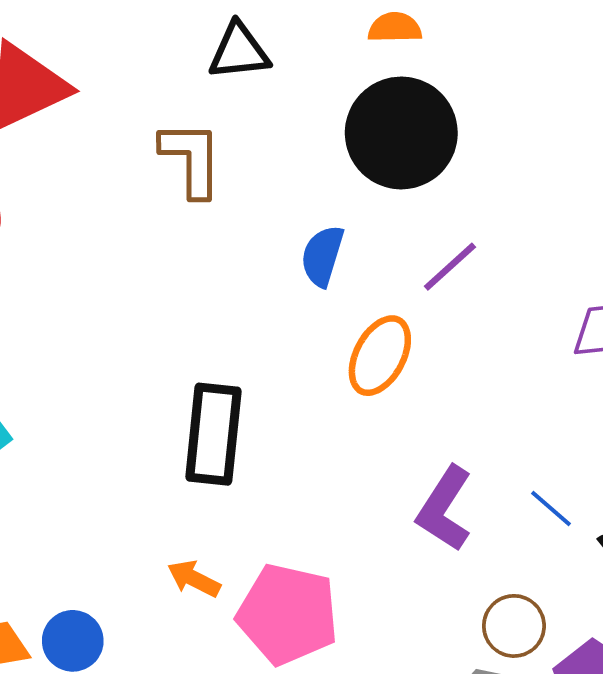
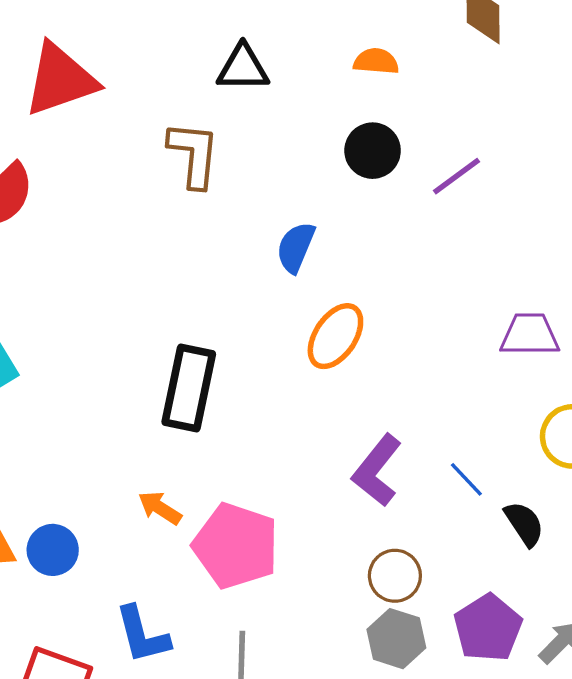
black circle: (401, 133) -> (373, 151), size x0.6
purple line: (450, 267) -> (456, 176), moved
brown circle: (514, 626) -> (395, 576), moved

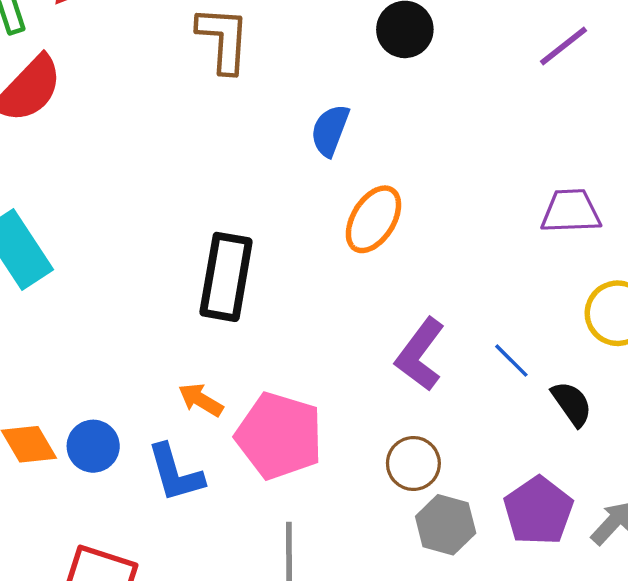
purple line: (456, 176) -> (563, 46), moved
brown circle: (395, 576) -> (413, 463), moved
blue L-shape: (142, 635) -> (175, 473), moved

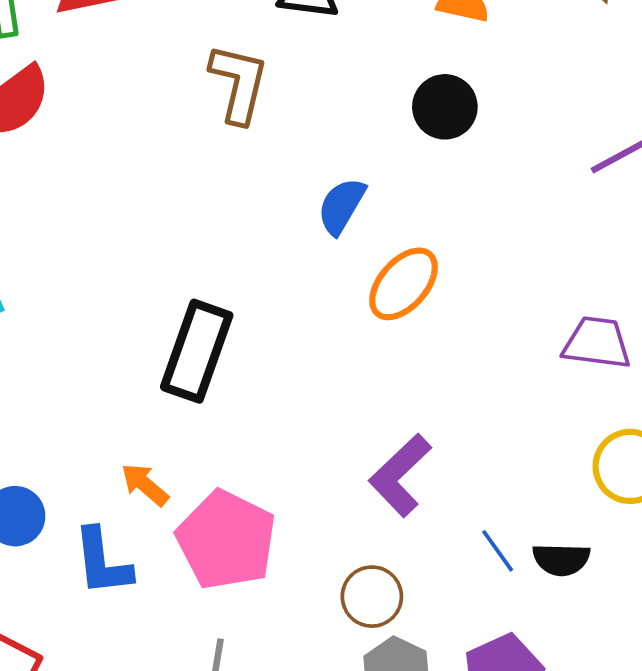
orange ellipse: (373, 219) -> (404, 284), moved
blue line: (511, 361) -> (498, 551), moved
black semicircle: (572, 404) -> (561, 559), turned 117

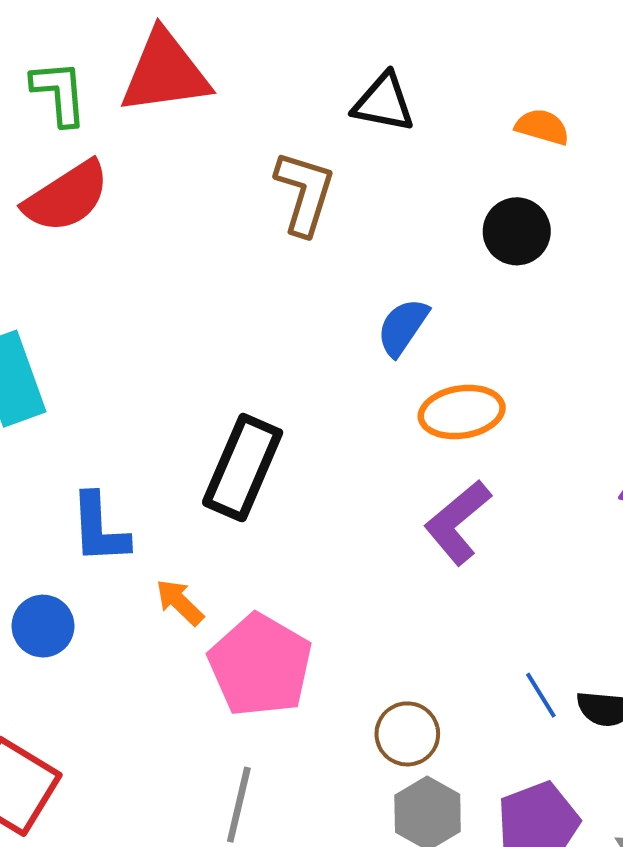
orange ellipse: (404, 284) -> (462, 412), turned 36
purple L-shape: (400, 475) -> (458, 522), moved
blue L-shape: (102, 562) -> (99, 529), moved

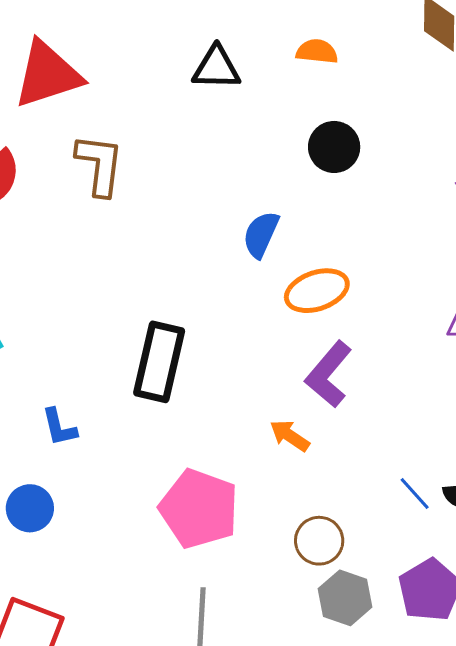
orange semicircle: (542, 127) -> (317, 52), moved
brown L-shape: (305, 193) -> (100, 165), moved
blue L-shape: (99, 529) -> (59, 427), size x0.7
orange arrow: (180, 602) -> (290, 436), moved

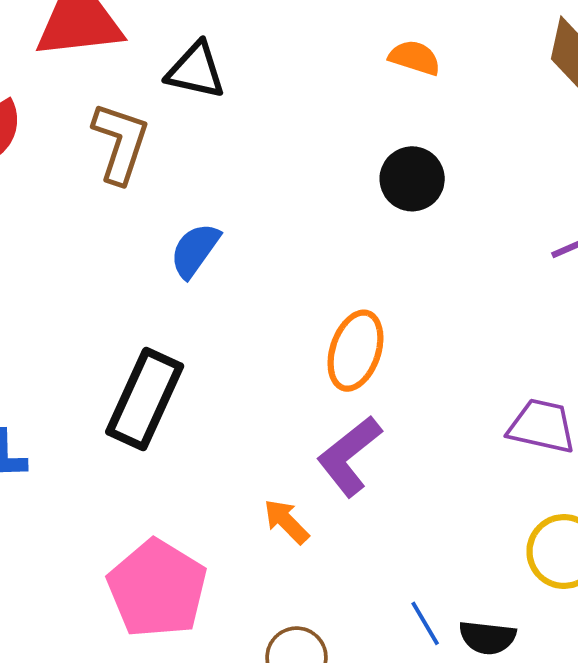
black triangle: (216, 68) -> (196, 70), moved
blue semicircle: (261, 234) -> (195, 250), moved
orange ellipse: (317, 291) -> (355, 351), turned -64

